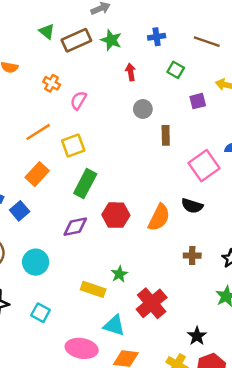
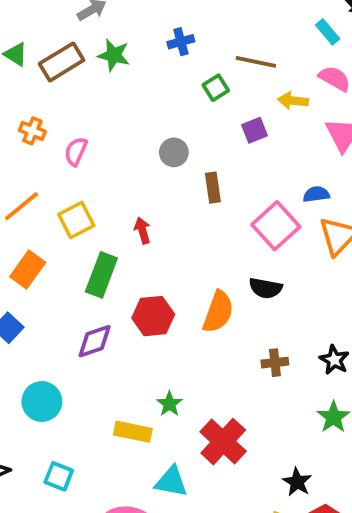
brown line: (207, 42) -> (256, 62), moved
green square: (176, 70) -> (216, 88), turned 35
red arrow: (131, 72) -> (142, 230), moved

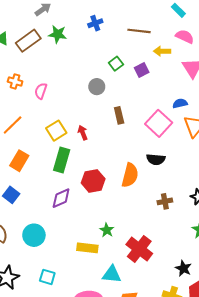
green square: (216, 88) -> (116, 64), moved
brown rectangle: (213, 188) -> (119, 115), moved
yellow square: (76, 220) -> (56, 131), moved

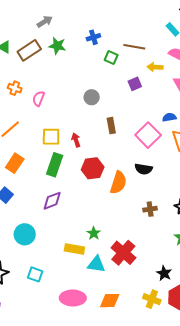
green square: (116, 64) -> (111, 58), moved, turned -32
yellow square: (56, 131) -> (51, 137), turned 30
red hexagon: (93, 181) -> (93, 168), moved
cyan triangle: (112, 274) -> (96, 264), moved

